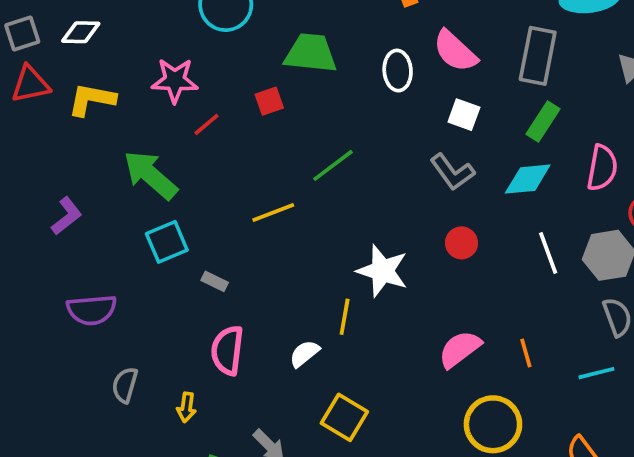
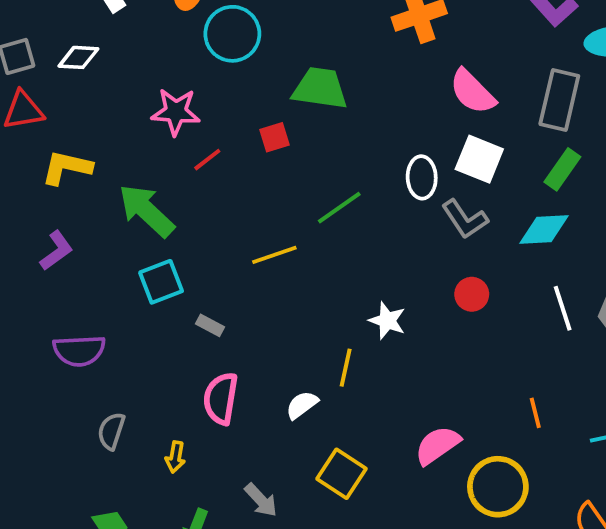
white ellipse: (398, 71) -> (422, 177), moved
yellow L-shape: (92, 99) -> (67, 168), moved
white square: (464, 115) -> (479, 159), size x1.4
white star: (382, 271) -> (387, 321), size x0.7
pink semicircle: (460, 349) -> (437, 445), moved

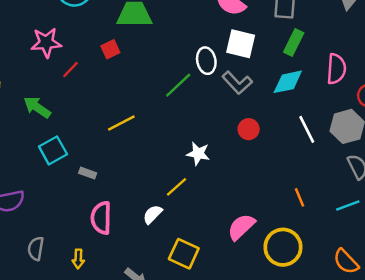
green line: (339, 208) -> (178, 85), moved
green arrow: (146, 211) -> (37, 107), size x0.7
yellow line: (346, 368) -> (176, 187), turned 45

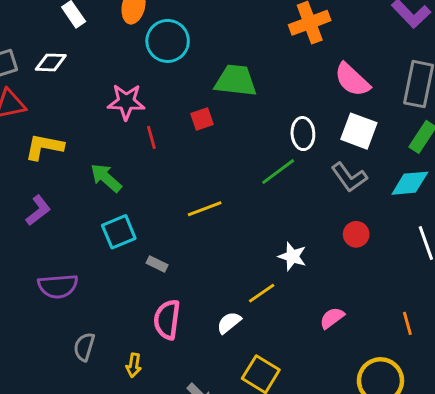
white ellipse: (206, 61) -> (303, 134), moved
red line: (70, 70) -> (151, 137), turned -66
pink semicircle: (241, 227) -> (332, 318), moved, size x0.7

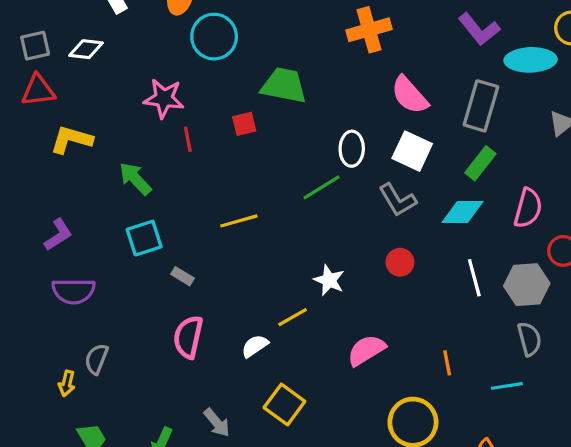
purple L-shape: (38, 210) -> (58, 235), moved
pink semicircle: (332, 318) -> (366, 350), size x1.4
yellow arrow: (134, 365) -> (67, 383), moved

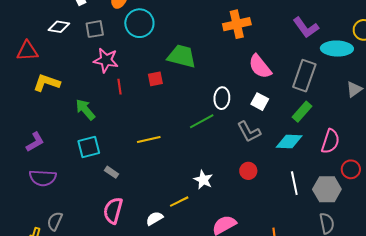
gray square: (35, 46) -> (95, 29), moved
white square: (412, 151) -> (260, 102), size x0.7

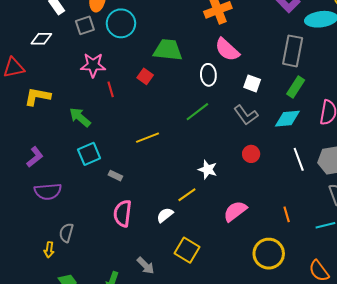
gray square: (95, 29) -> (85, 25), moved
pink semicircle: (260, 66) -> (227, 50), moved
red square: (155, 79) -> (145, 76), turned -35
white ellipse: (222, 98) -> (208, 75), moved

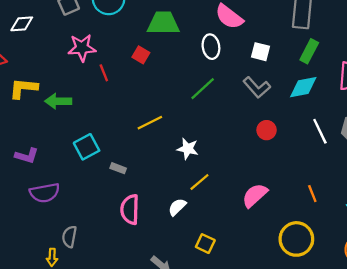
green arrow: (80, 117) -> (58, 101), moved, turned -35
purple L-shape: (35, 157) -> (27, 156), turned 60
white star: (208, 169) -> (188, 149), moved
yellow square: (187, 250) -> (205, 244), size x0.7

